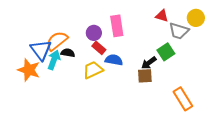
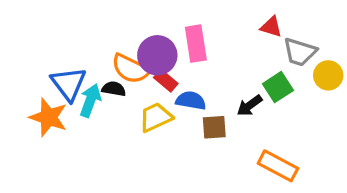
yellow circle: (196, 18) -> (328, 75), moved
purple circle: (94, 33) -> (157, 55), size x1.5
orange semicircle: (57, 41) -> (131, 69), moved, turned -115
brown square: (145, 76) -> (214, 127), moved
orange rectangle: (183, 99) -> (278, 166), moved, turned -30

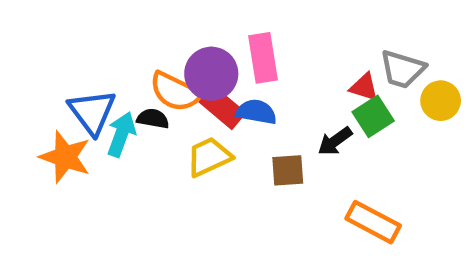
red triangle: (271, 27) -> (364, 87), moved
red rectangle: (166, 80) -> (223, 107), size x1.4
blue semicircle: (191, 101) -> (256, 112), moved

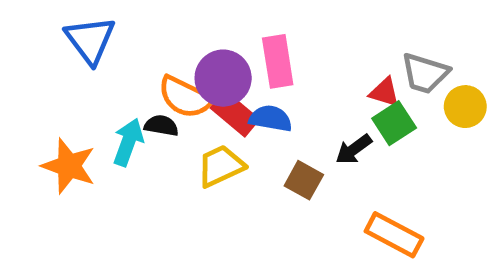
blue triangle: (92, 112) -> (90, 40), moved
brown square: (288, 170) -> (304, 180), turned 33

